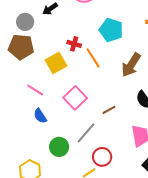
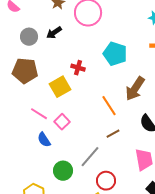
gray circle: (25, 22) -> (29, 37), moved
orange line: (93, 58) -> (109, 106), moved
pink square: (75, 98) -> (62, 122), moved, size x0.7

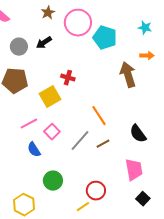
cyan pentagon: (115, 54) -> (105, 38), moved
brown arrow: (135, 89) -> (128, 75), moved, turned 130
pink line: (39, 114) -> (29, 124), turned -60
gray line: (90, 157) -> (80, 141), moved

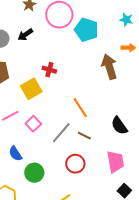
brown line: (103, 144) -> (84, 136), turned 56
blue semicircle: (34, 150) -> (15, 154), moved
red circle: (96, 191) -> (75, 164), moved

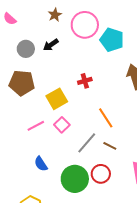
red cross: (49, 70) -> (85, 81), moved, turned -32
pink square: (33, 124) -> (62, 125), moved
green circle: (34, 173) -> (75, 179), moved, size x1.4

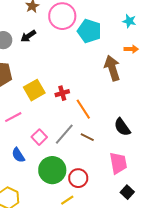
red cross: (85, 81) -> (62, 93), moved
pink square: (62, 125) -> (39, 137), moved
red circle: (101, 174) -> (78, 178), moved

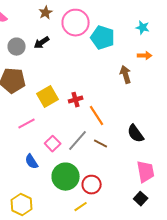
brown arrow: (112, 68) -> (126, 75), size x0.7
pink trapezoid: (118, 163) -> (146, 172), moved

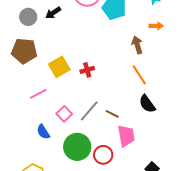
orange line: (97, 116) -> (139, 75), moved
pink trapezoid: (146, 172) -> (126, 136), moved

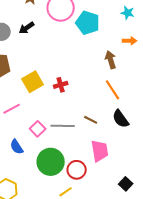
gray line: (89, 111) -> (63, 126), turned 50
brown line: (112, 114) -> (91, 120), moved

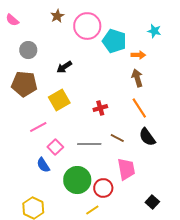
black arrow: (27, 28) -> (64, 67), moved
orange arrow: (130, 41) -> (138, 55), moved
red cross: (61, 85) -> (100, 108), moved
pink square: (38, 129) -> (55, 147), moved

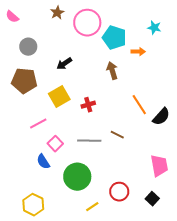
brown arrow: (137, 78) -> (112, 71), moved
red cross: (100, 108) -> (88, 105), moved
black semicircle: (147, 137) -> (161, 117), moved, turned -102
pink trapezoid: (126, 169) -> (159, 166), moved
red circle: (103, 188) -> (119, 192), moved

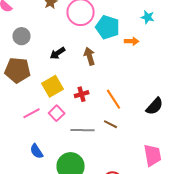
brown arrow: (112, 71) -> (90, 56), moved
orange line: (139, 105) -> (114, 99), moved
pink square: (55, 144) -> (57, 113), moved

